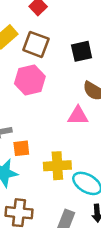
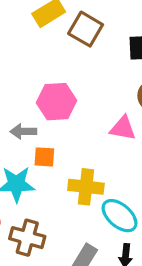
pink hexagon: (30, 80) -> (57, 102), moved

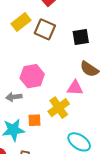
orange square: (44, 157) -> (34, 120), moved
yellow cross: (86, 187) -> (59, 108), moved, turned -35

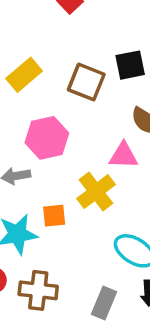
yellow rectangle: (21, 22) -> (24, 75), moved
brown square: (45, 29) -> (86, 82), moved

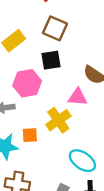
black square: (130, 65) -> (51, 60), moved
brown square: (86, 82) -> (55, 28), moved

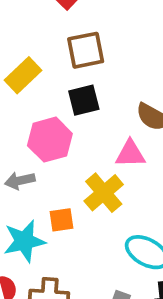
brown square: (55, 28) -> (86, 50), turned -30

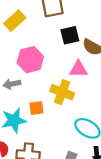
black square: (84, 100) -> (70, 35), moved
yellow cross: (104, 193) -> (62, 92), turned -30

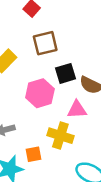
pink hexagon: (30, 60) -> (40, 93), moved

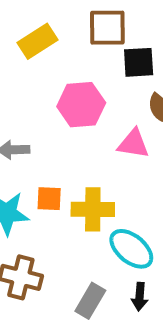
black square: (65, 73) -> (139, 62), moved
yellow cross: (60, 136) -> (93, 209), moved, turned -30

